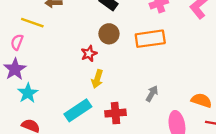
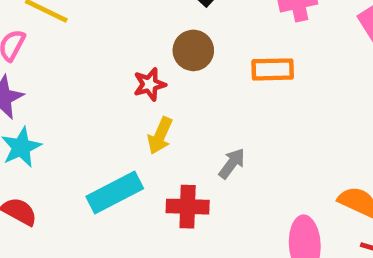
orange rectangle: (150, 39) -> (273, 69), size x0.7
gray arrow: (152, 94) -> (232, 163), moved

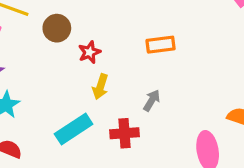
brown circle: (193, 50) -> (57, 28), moved
orange rectangle: (273, 69) -> (161, 45), moved

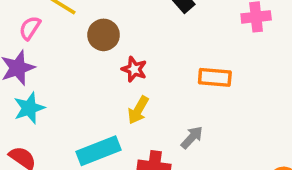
red star: (90, 52) -> (134, 69), turned 30

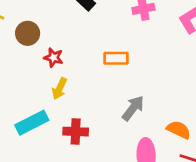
gray arrow: (192, 137) -> (133, 108), moved, size x1.4

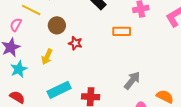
orange rectangle: (116, 58) -> (122, 31), moved
yellow arrow: (59, 89) -> (47, 57), moved

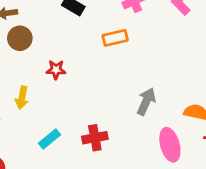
brown circle: (57, 25) -> (20, 38), moved
cyan rectangle: (59, 90) -> (49, 139), size x0.7

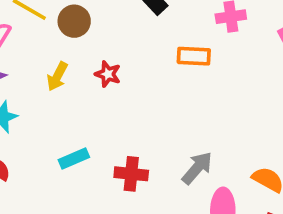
yellow arrow: (22, 98) -> (57, 76), moved
gray arrow: (146, 101) -> (197, 168), moved

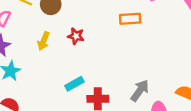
cyan rectangle: (74, 159) -> (74, 84), moved

